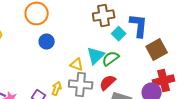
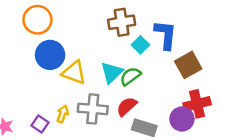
blue circle: (47, 42) -> (50, 55), size x1.5
yellow triangle: (77, 64) -> (74, 73), moved, size x1.5

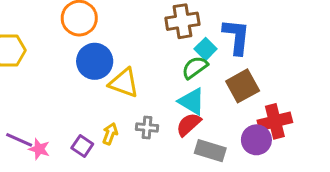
brown square: (188, 65) -> (243, 86), moved
cyan triangle: (112, 73) -> (192, 101), moved, turned -45
green semicircle: (130, 76) -> (195, 67), moved
gray cross: (93, 109) -> (147, 128), size x0.6

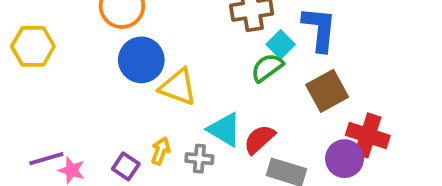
cyan triangle: (192, 101) -> (225, 130), moved
red cross: (275, 121) -> (368, 135), turned 32
gray cross: (147, 128) -> (199, 159), moved
purple line: (19, 140) -> (46, 159), turned -40

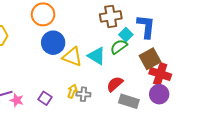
cyan triangle: (225, 130) -> (97, 56), moved
red cross: (368, 135) -> (160, 74), moved
yellow arrow: (161, 151) -> (72, 91), moved

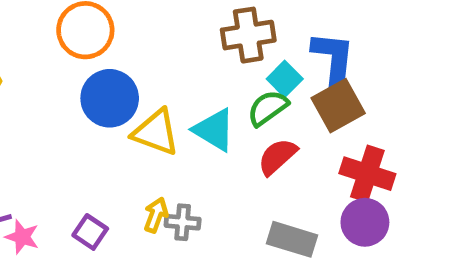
brown square: (150, 59) -> (338, 106), moved
red semicircle: (115, 84) -> (277, 157), moved

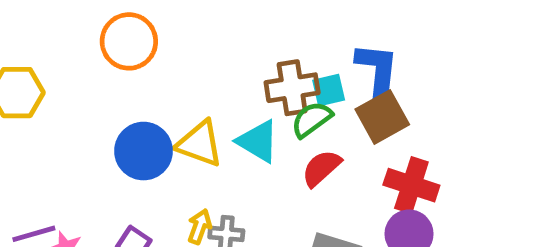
brown cross: (248, 35) -> (292, 88), moved
cyan square: (285, 79) -> (329, 90), turned 32
blue circle: (110, 98) -> (143, 151), moved

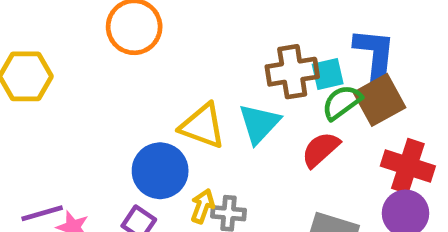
green semicircle: (312, 119) -> (342, 102), moved
cyan triangle: (258, 141) -> (259, 124), turned 42
blue circle: (143, 151) -> (160, 171), moved

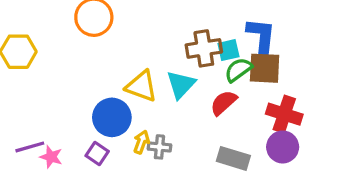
brown square: (380, 100) -> (265, 68), turned 32

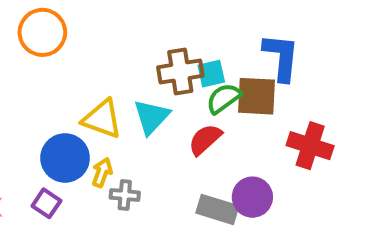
blue L-shape: (261, 37) -> (281, 57), moved
red cross: (284, 114) -> (310, 146), moved
yellow arrow: (141, 142) -> (102, 172), moved
purple circle: (283, 147) -> (252, 197), moved

